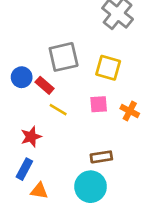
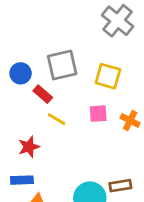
blue circle: (22, 77) -> (21, 73), moved
brown rectangle: (101, 157) -> (120, 186), moved
blue rectangle: (24, 169) -> (22, 180), turned 60

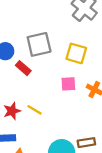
yellow line: (57, 119) -> (35, 110), moved

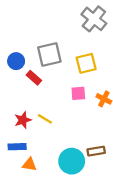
yellow square: (76, 53) -> (86, 63), turned -30

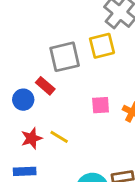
blue circle: (16, 61) -> (23, 100), moved
yellow square: (86, 63) -> (102, 46), moved

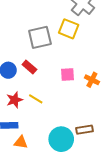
yellow square: (102, 46) -> (69, 29), turned 36
red rectangle: (45, 86) -> (29, 67), moved

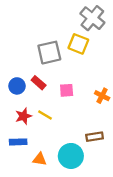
pink square: (68, 74) -> (67, 90), moved
brown rectangle: (85, 130) -> (95, 137), moved
orange triangle: (21, 142) -> (40, 159), moved

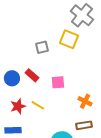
gray square: (49, 53) -> (42, 47), size x0.6
orange cross: (102, 96) -> (85, 101), moved

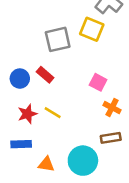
gray square: (42, 47) -> (58, 39), size x1.5
pink square: (58, 82) -> (98, 82), moved, turned 32

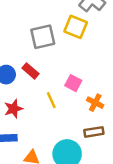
pink square: (98, 82) -> (73, 83), moved
yellow line: (53, 113) -> (51, 100), moved, turned 35

